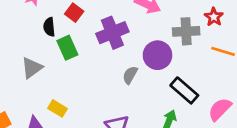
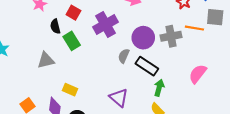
gray cross: (186, 31) -> (171, 36), moved
gray triangle: (32, 68) -> (46, 60), turned 30
black rectangle: (184, 90) -> (147, 66), moved

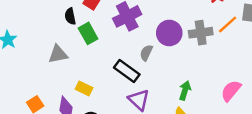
orange line: (194, 28) -> (228, 25), turned -54
black rectangle: (147, 66) -> (127, 71), moved
pink semicircle: (198, 74) -> (231, 91), moved

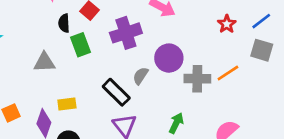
orange line: (228, 25) -> (228, 73), moved
gray cross: (201, 33) -> (197, 79), moved
yellow rectangle: (84, 88) -> (67, 104), turned -42

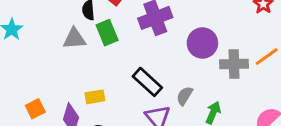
gray triangle: (44, 62) -> (74, 39), moved
gray semicircle: (141, 76) -> (185, 96), moved

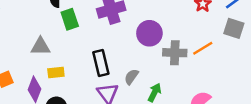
gray triangle: (74, 39) -> (41, 46), moved
black rectangle: (147, 82) -> (101, 63), turned 30

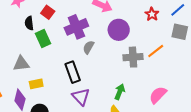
purple circle: (149, 33) -> (119, 30), moved
gray semicircle: (131, 77) -> (88, 47), moved

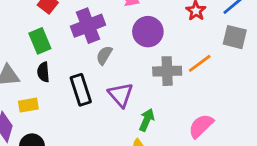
black semicircle: (29, 23) -> (43, 72), moved
purple triangle: (81, 97) -> (121, 95), moved

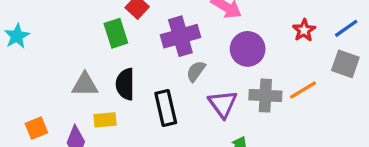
green rectangle: (40, 41) -> (116, 33), moved
black semicircle: (43, 72) -> (125, 84), size x1.4
purple triangle: (121, 95) -> (223, 104), moved

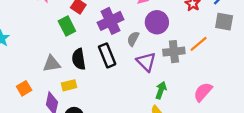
gray semicircle: (196, 71) -> (133, 39), moved
black rectangle: (166, 108) -> (107, 55), moved
orange square: (36, 128) -> (24, 88), moved

